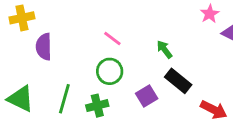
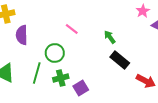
green circle: (110, 71) -> (55, 53), moved
purple square: (147, 96) -> (81, 88), moved

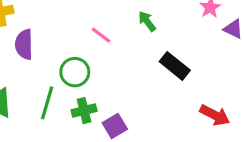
green arrow: (110, 37) -> (147, 21), moved
black rectangle: (120, 60) -> (175, 66), moved

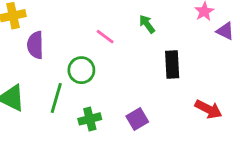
black rectangle: (175, 66) -> (172, 65), turned 48
green cross: (84, 111) -> (90, 119), moved
purple square: (115, 126) -> (137, 119), moved

